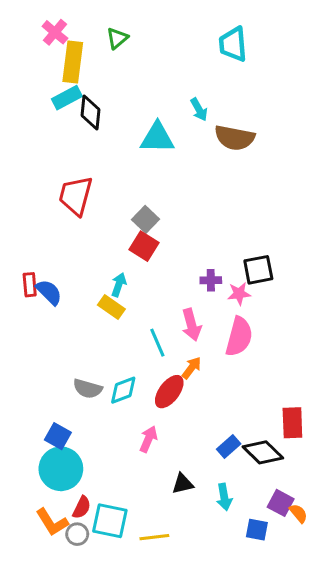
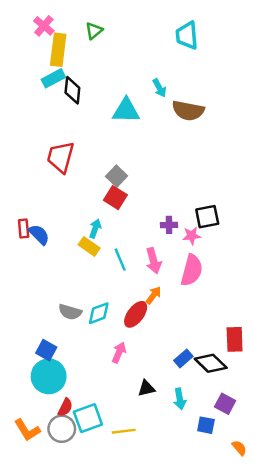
cyan line: (157, 343) -> (120, 260), moved
orange semicircle: (298, 513) -> (239, 448), moved
cyan square: (110, 521) -> (88, 418), turned -32
orange L-shape: (52, 522) -> (27, 430), moved
gray circle: (77, 534) -> (62, 429), size x1.5

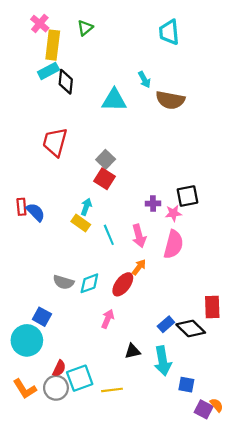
cyan circle: (49, 376) -> (27, 340), moved
cyan arrow: (180, 399) -> (163, 361), size x1.5
purple square: (225, 404) -> (204, 409), moved

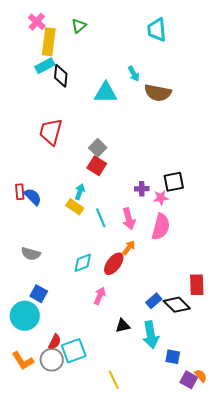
gray semicircle: (64, 282) -> (31, 254), moved
yellow line: (112, 390) -> (114, 380), moved, turned 72

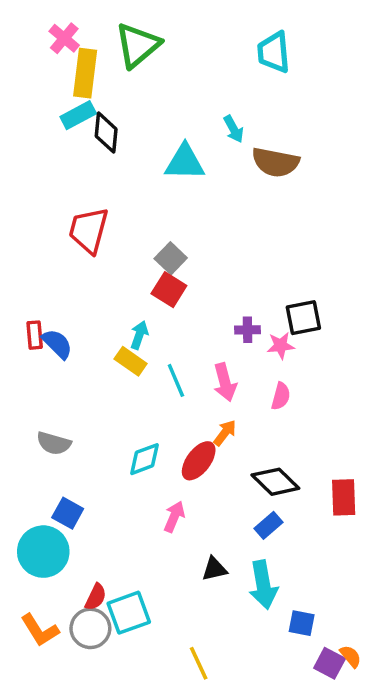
green triangle: (79, 26) -> (138, 45), size x1.8
pink semicircle: (161, 227) -> (281, 396), size x0.6
black diamond: (177, 305) -> (275, 482), moved

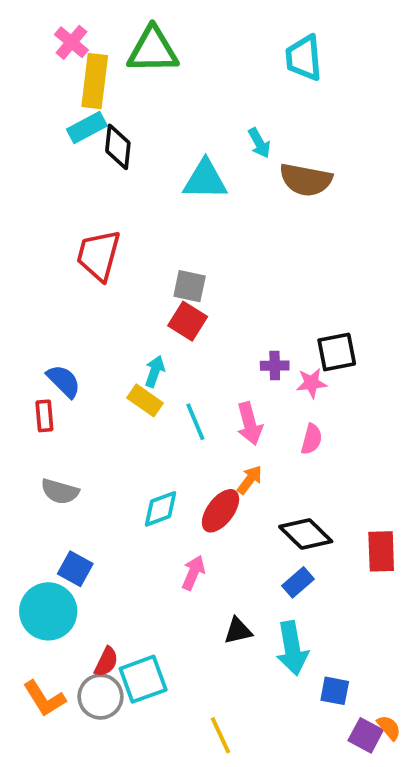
green triangle: (138, 45) -> (153, 50), turned 39
gray square: (171, 258) -> (190, 286), turned -32
red rectangle: (35, 335) -> (44, 416), moved

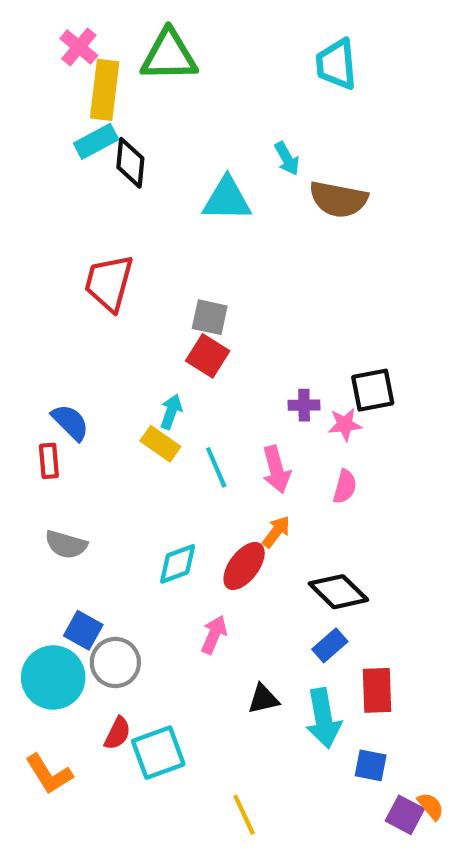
red rectangle: (381, 551) -> (377, 690), moved
gray circle: (100, 697) -> (115, 662), moved

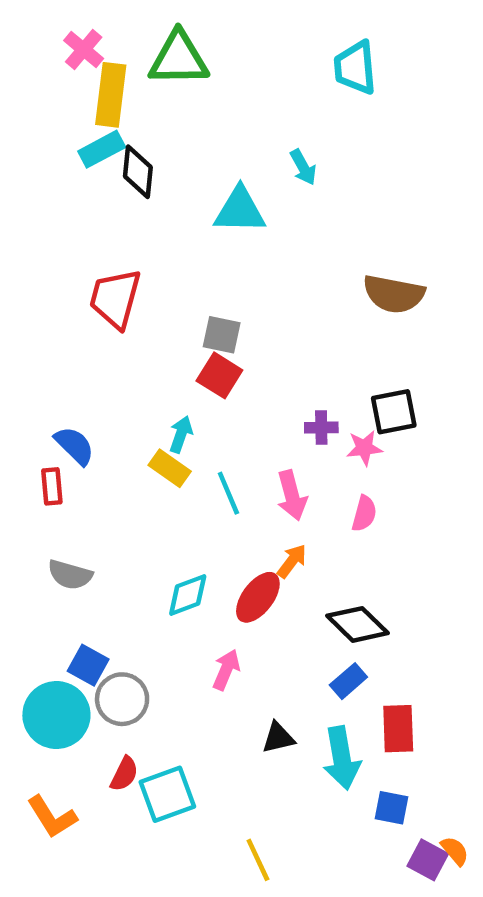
brown semicircle: (338, 199) -> (394, 294), moved

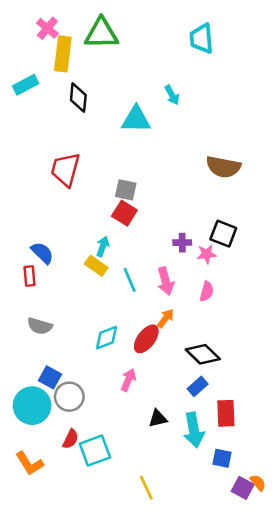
cyan rectangle: (102, 149) -> (26, 85), moved
black square: (394, 412) -> (223, 234), turned 32

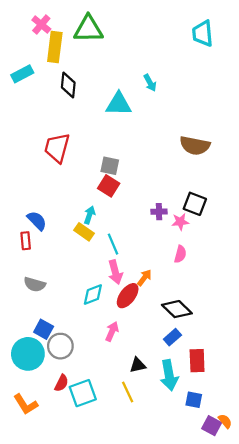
cyan trapezoid: (201, 39) -> (203, 33), moved
pink arrow: (166, 281) -> (115, 272), moved
yellow line: (146, 488) -> (128, 392), moved

